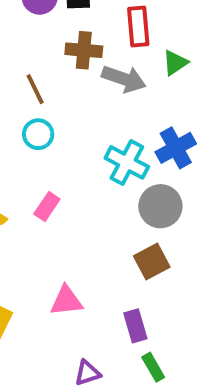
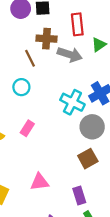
brown line: (35, 89) -> (30, 58), moved

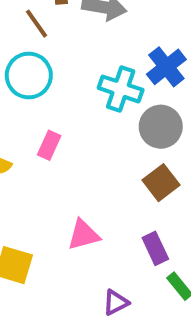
cyan circle: (21, 87) -> (29, 76), size x1.5

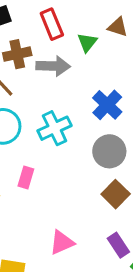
cyan cross: (121, 89) -> (55, 128), moved, turned -36

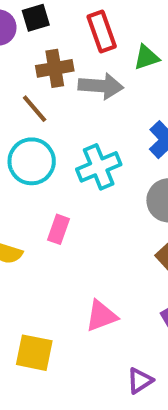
green triangle: (87, 42) -> (146, 57), turned 30

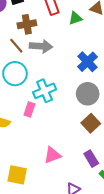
gray arrow: (101, 86) -> (41, 46), moved
cyan cross: (99, 167) -> (45, 91), moved

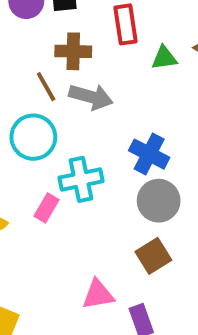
blue cross: (87, 62) -> (149, 154), moved, turned -30
pink triangle: (52, 155) -> (98, 294), moved

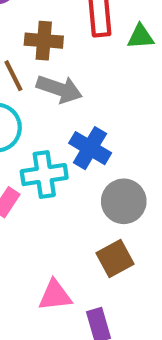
green triangle: (164, 58) -> (141, 37), moved
blue cross: (149, 154) -> (90, 148), moved

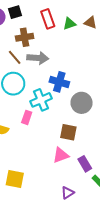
brown square: (115, 259) -> (68, 132), moved, turned -36

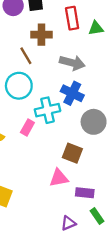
gray arrow: (38, 58) -> (72, 63), moved
purple rectangle: (85, 164) -> (85, 193), turned -63
purple triangle: (68, 193) -> (68, 223), moved

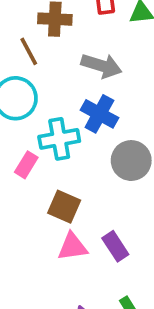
brown square: (72, 153) -> (64, 207), moved
purple rectangle: (85, 193) -> (115, 246), moved, turned 48

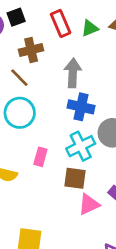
gray arrow: (101, 66) -> (73, 73), turned -88
cyan cross: (59, 139) -> (81, 146), moved

